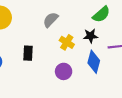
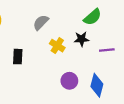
blue diamond: (94, 62) -> (97, 85), moved
purple circle: (64, 71) -> (69, 81), moved

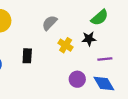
purple line: (107, 50) -> (105, 59), moved
blue diamond: (97, 85) -> (104, 83), turned -45

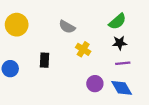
gray semicircle: (50, 23) -> (67, 27), turned -105
black star: (89, 39) -> (120, 43), moved

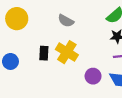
yellow cross: (83, 49) -> (67, 52), moved, size x1.5

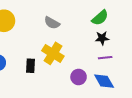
black rectangle: (44, 53) -> (30, 66), moved

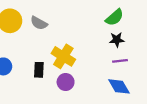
gray semicircle: (52, 23) -> (39, 23), moved
purple circle: (79, 77) -> (66, 82), moved

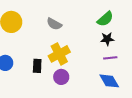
gray semicircle: (39, 23) -> (54, 24), moved
yellow cross: (63, 56) -> (59, 54), turned 30

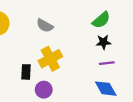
purple circle: (61, 77) -> (44, 90), moved

